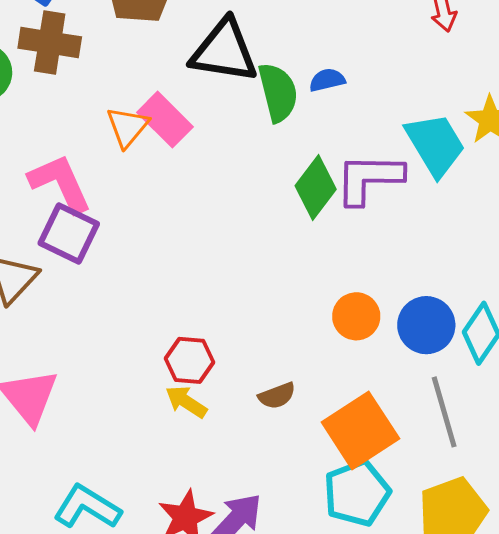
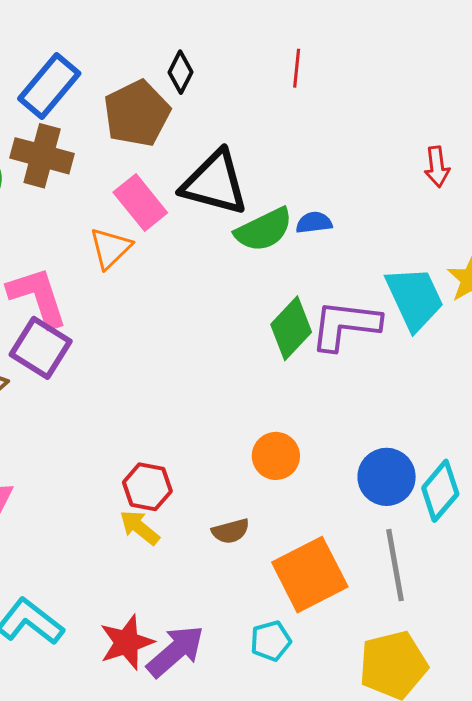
green semicircle: (278, 92) -> (264, 230), turned 72
pink rectangle: (165, 120) -> (140, 203), moved
orange circle: (356, 316) -> (276, 456), moved
cyan pentagon: (357, 493) -> (271, 641), moved, size x0.6

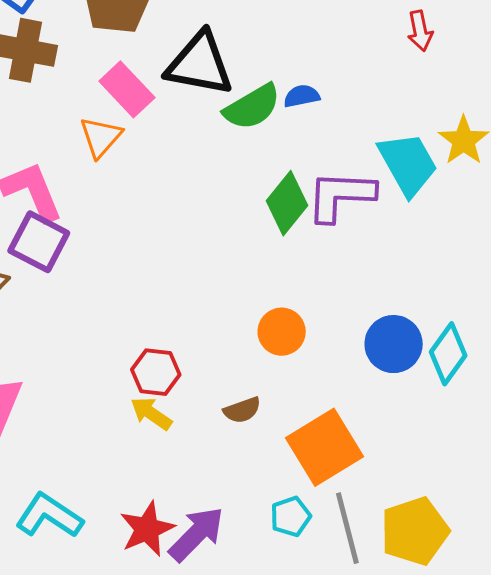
gray line: (395, 565) -> (347, 528), moved

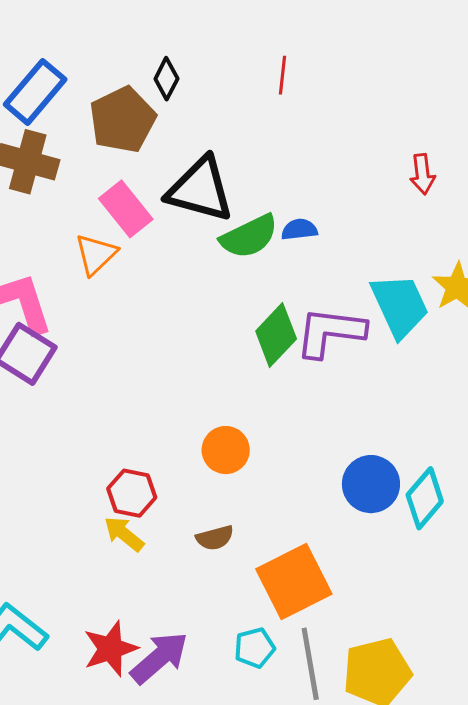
orange circle: (282, 332) -> (226, 450), moved

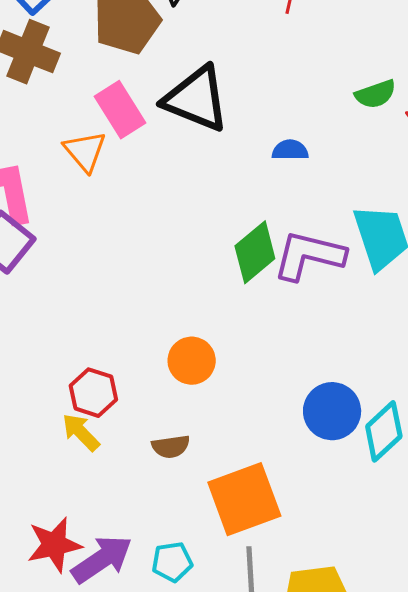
green semicircle: (249, 236) -> (375, 94), moved, size x0.7
orange triangle: (96, 254) -> (85, 151), turned -33
cyan pentagon: (255, 648) -> (172, 562), moved

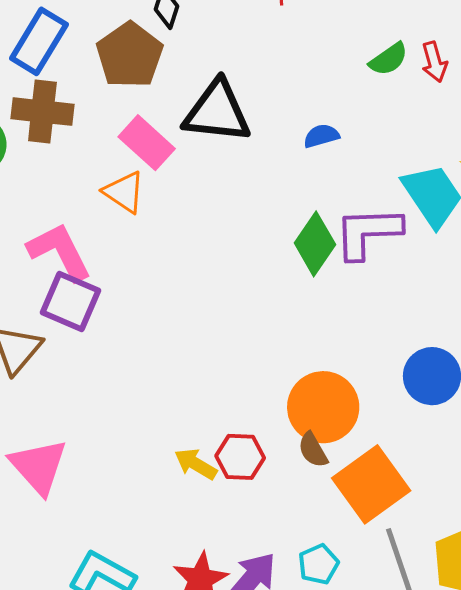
orange circle: (192, 361) -> (323, 407), moved, size x1.5
red hexagon: (93, 393) -> (240, 457), moved
brown semicircle: (171, 447) -> (313, 450), moved, turned 84

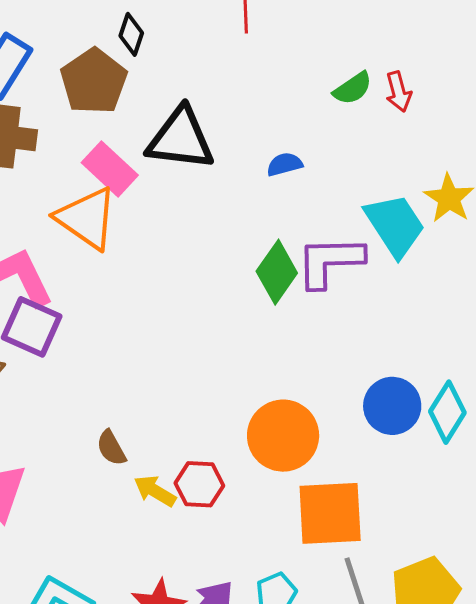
orange triangle: (124, 192) -> (87, 218), size x1.5
brown semicircle: (313, 450) -> (111, 448), moved
orange square: (371, 484) -> (330, 513), turned 32

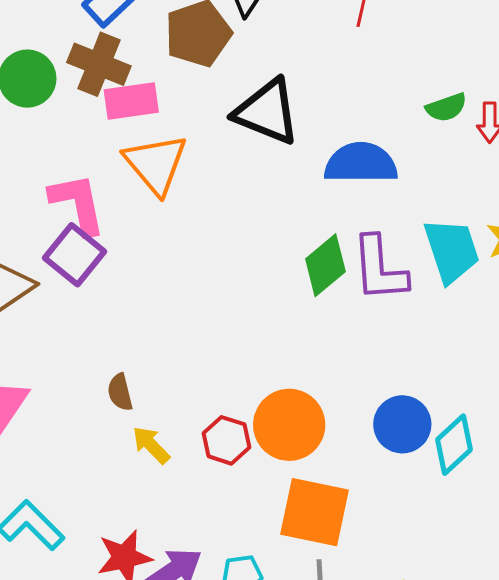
blue semicircle: (285, 164) -> (361, 163), size x2.0
pink rectangle: (110, 169) -> (131, 101), moved, turned -66
purple L-shape: (330, 261) -> (379, 269), turned -108
red hexagon: (199, 484) -> (226, 440), moved

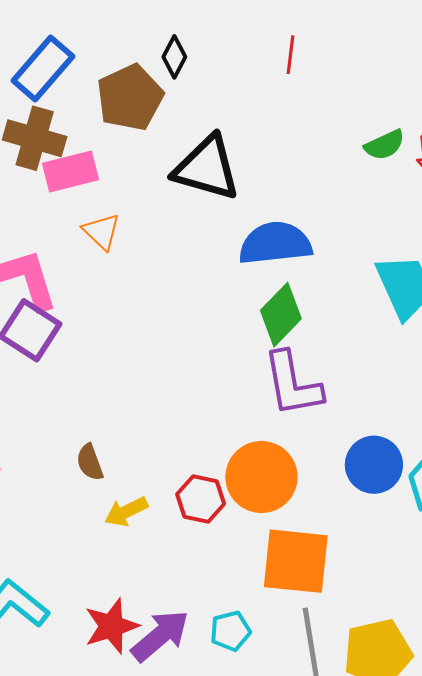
blue semicircle: (361, 163) -> (275, 243), moved
orange triangle: (156, 164) -> (102, 232), size x0.6
purple L-shape: (379, 269) -> (293, 384), moved
yellow arrow: (151, 445) -> (126, 512), turned -66

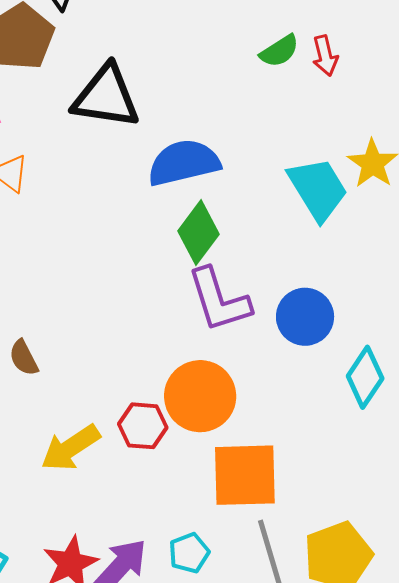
brown semicircle: (90, 462) -> (24, 358), moved
blue circle: (374, 465) -> (305, 317), moved
yellow arrow: (126, 512) -> (70, 448), size x1.4

